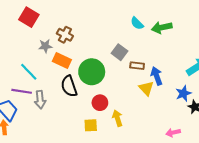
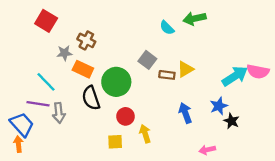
green arrow: (162, 27) -> (195, 19), moved
blue arrow: (157, 76) -> (185, 113), moved
yellow triangle: (146, 88) -> (185, 69), moved, turned 42

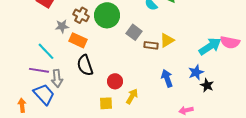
green circle: (116, 82) -> (107, 15), moved
blue trapezoid: (22, 124) -> (44, 94), moved
yellow arrow: (145, 134) -> (132, 96), turned 49

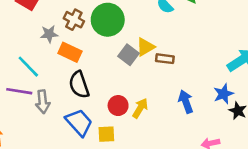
gray square: (134, 32) -> (129, 55), moved
yellow triangle: (167, 40) -> (145, 47), moved
blue trapezoid: (44, 94) -> (79, 122), moved
yellow arrow: (132, 96) -> (140, 108), moved

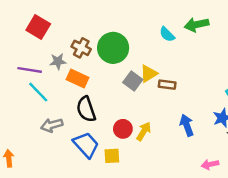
purple line: (19, 91) -> (30, 70), moved
gray arrow: (43, 102) -> (52, 125), turned 80

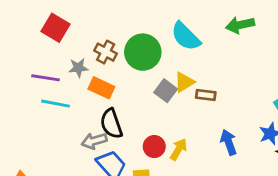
cyan semicircle: (167, 34) -> (186, 36), moved, size x1.6
cyan line: (38, 92) -> (56, 104), turned -35
gray arrow: (52, 125) -> (94, 141), moved

